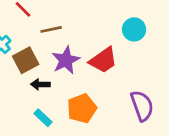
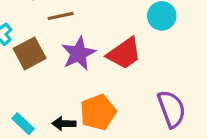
black arrow: (40, 84) -> (64, 124), moved
cyan rectangle: (43, 118) -> (23, 124), moved

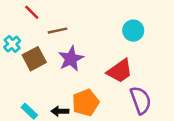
red trapezoid: (124, 53) -> (120, 71), moved

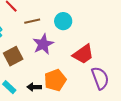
cyan circle: (133, 31) -> (63, 21), moved
brown square: (34, 59) -> (13, 56), moved

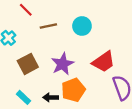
purple star: (43, 44) -> (62, 64), moved

